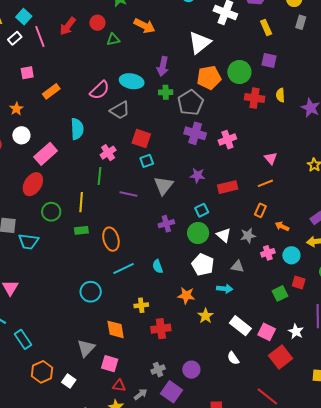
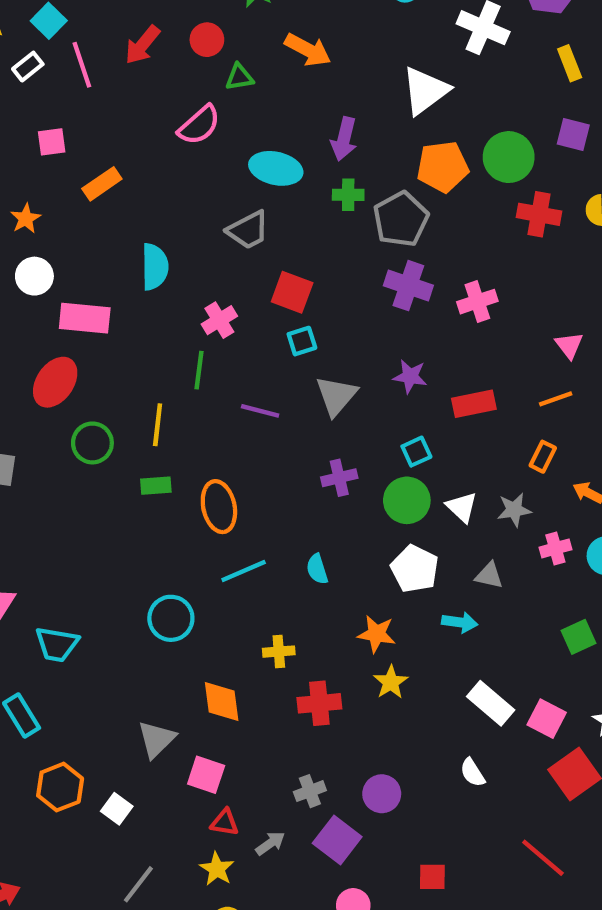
pink semicircle: (100, 90) -> (199, 125), moved
pink rectangle: (46, 154) -> (85, 318), turned 45
cyan trapezoid: (28, 241) -> (57, 644), moved
yellow star: (206, 316) -> (391, 682), moved

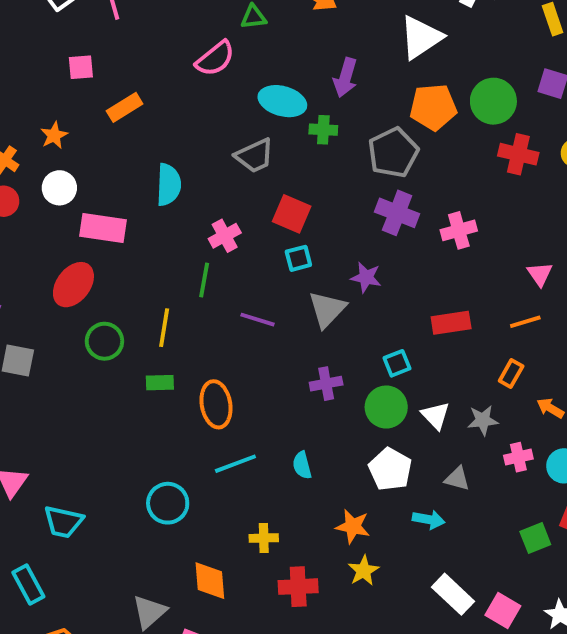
green cross: (348, 195) -> (323, 130), moved
purple star: (410, 376) -> (366, 277), moved

